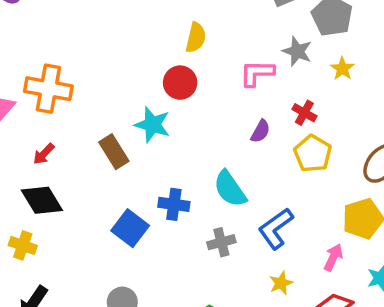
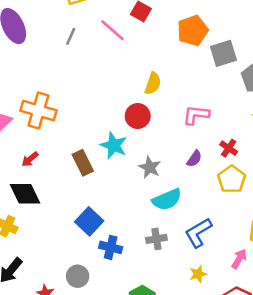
gray star: (297, 51) -> (150, 167), moved
cyan semicircle: (230, 189) -> (167, 200), turned -84
blue cross: (174, 204) -> (111, 247), moved

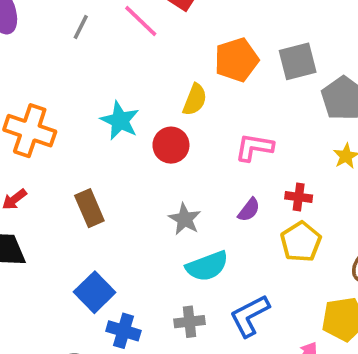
orange pentagon: (193, 31) -> (237, 60), moved
cyan star: (114, 145) -> (120, 121), moved
red cross: (229, 148) -> (299, 197), turned -30

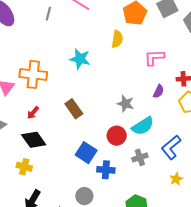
red circle: (171, 145) -> (117, 136), moved

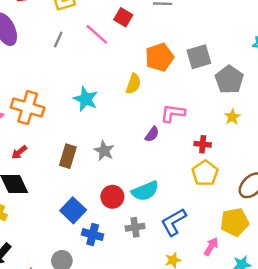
purple semicircle: (159, 91) -> (152, 134), moved
gray star: (126, 104) -> (104, 151), moved
brown rectangle: (74, 109) -> (68, 156), turned 42

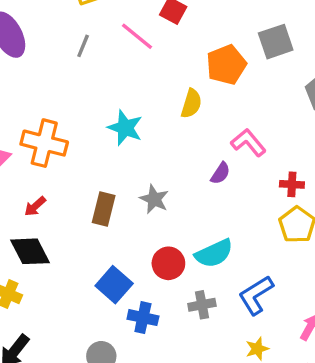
gray square: (199, 57) -> (276, 42), moved
pink L-shape: (173, 113) -> (248, 143), turned 45

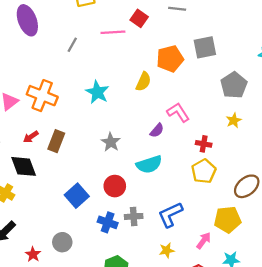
pink line: (137, 36) -> (113, 32), turned -50
gray line: (83, 46) -> (72, 45), moved
brown rectangle: (104, 209) -> (56, 141), moved
cyan semicircle: (214, 253) -> (149, 164), moved
blue cross: (143, 318) -> (108, 222), moved

